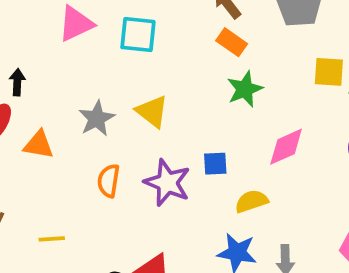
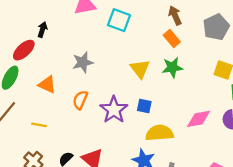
yellow triangle: (152, 111) -> (140, 69), moved
orange triangle: (39, 145) -> (47, 85), moved
pink diamond: (286, 147) -> (199, 119), moved
yellow semicircle: (251, 201) -> (159, 133), size x1.4

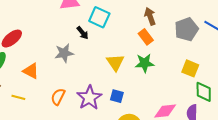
black arrow: (42, 30) -> (83, 33), moved, turned 120
orange semicircle: (80, 100) -> (58, 97), moved
yellow line: (39, 125) -> (18, 97), moved

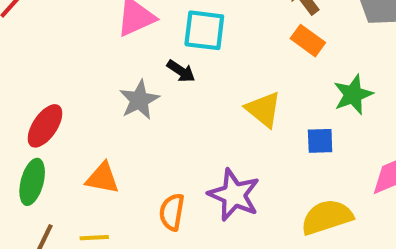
gray star: (64, 53) -> (139, 100), moved
green star: (145, 63) -> (353, 95), moved
blue square: (117, 96) -> (320, 141), moved

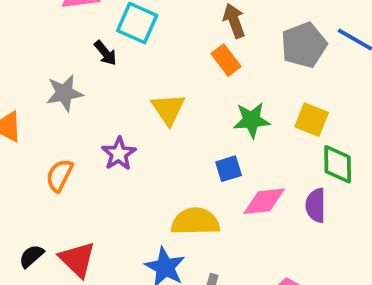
gray star: (139, 100) -> (64, 93), moved
blue square: (320, 141) -> (229, 169), moved, turned -32
purple star: (234, 195) -> (119, 154), moved, size x0.7

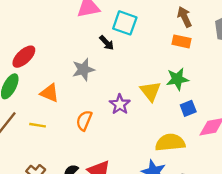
orange rectangle: (226, 60) -> (181, 41), turned -36
yellow triangle: (168, 109) -> (150, 91), moved
green star: (252, 120) -> (177, 79), moved

